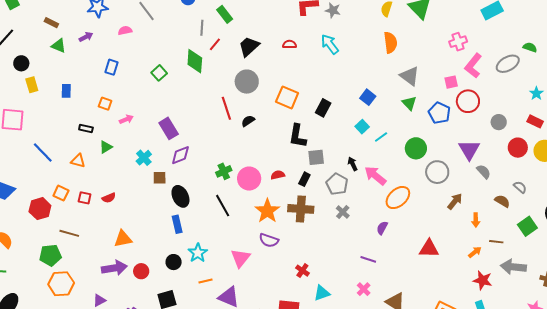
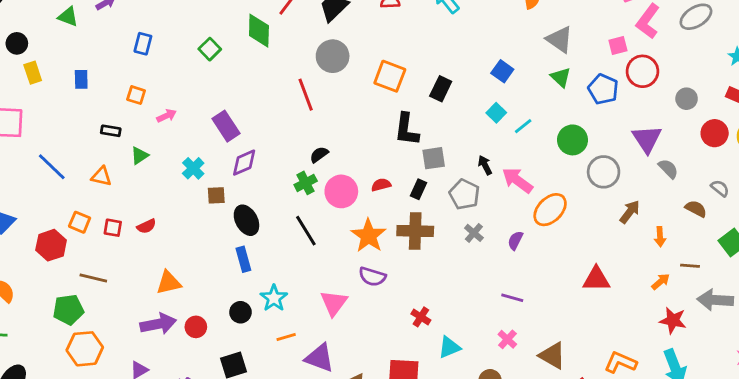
black semicircle: (248, 121) -> (319, 155), moved
purple semicircle: (382, 228) -> (515, 240), moved

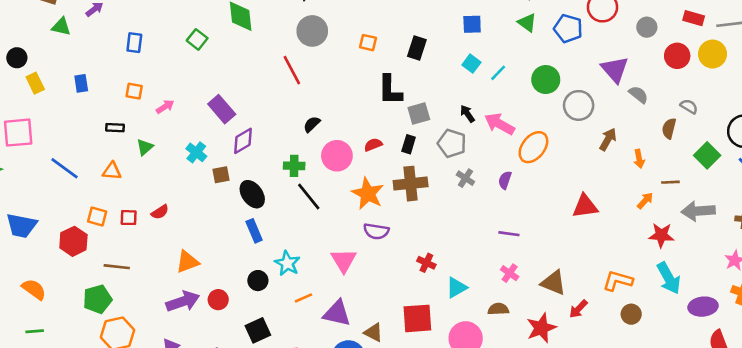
blue square: (502, 71) -> (472, 24), turned -30
orange square: (390, 76) -> (368, 43), size x0.6
green cross: (306, 183) -> (294, 166), moved, turned 36
brown semicircle: (696, 209) -> (669, 128), turned -96

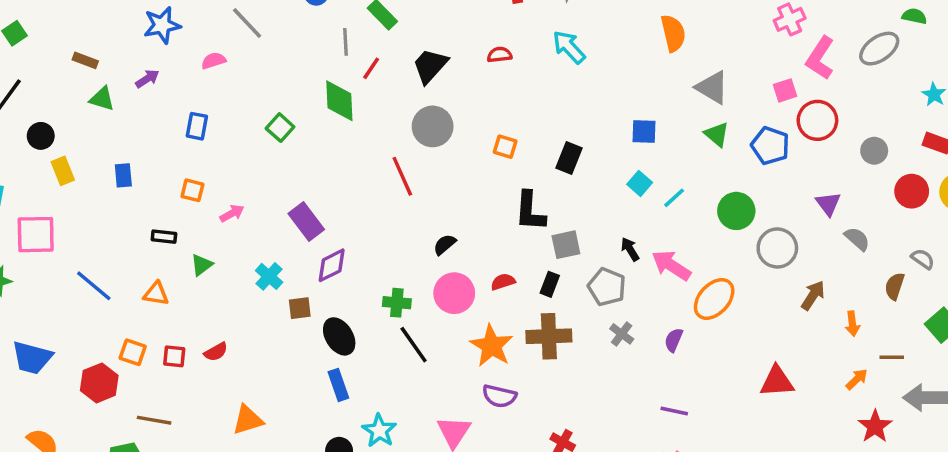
purple triangle: (615, 69) -> (828, 204), size x0.7
black semicircle: (312, 124) -> (445, 244), moved
red star: (661, 235) -> (875, 426), turned 30

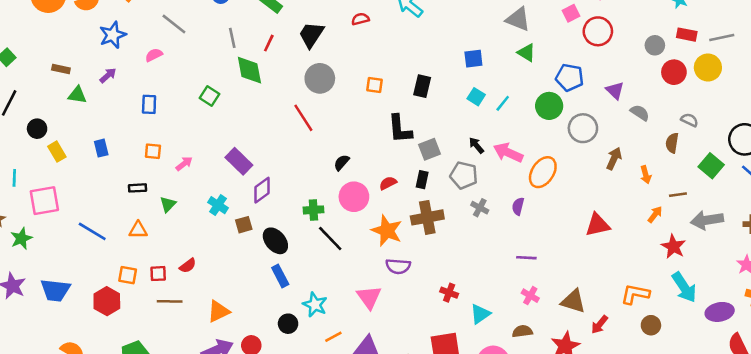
gray line: (346, 42) -> (232, 38), moved
blue pentagon: (770, 146) -> (570, 77), moved
gray circle: (874, 151) -> (655, 45), moved
brown line: (154, 420) -> (170, 301), moved

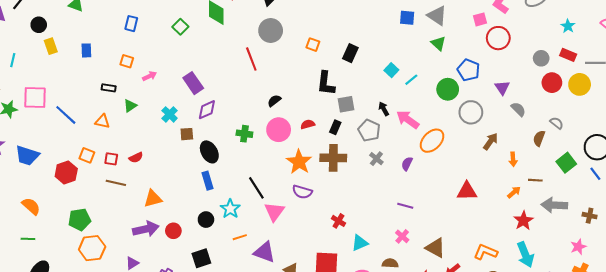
blue square: (473, 59) -> (407, 18), moved
pink square: (44, 201) -> (35, 97), moved
black line: (330, 238) -> (256, 188), moved

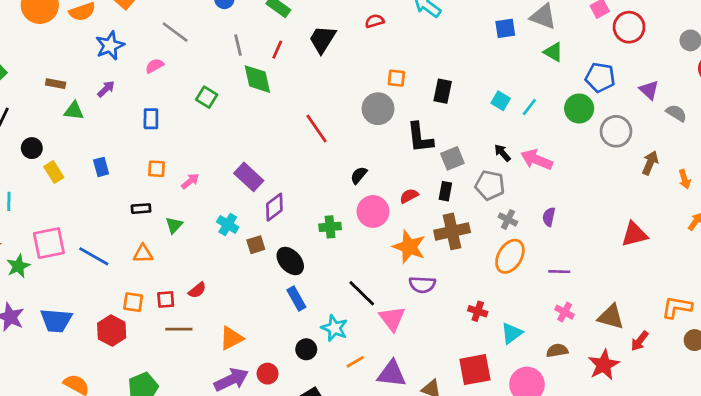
green square: (180, 27) -> (207, 97), moved
gray circle: (271, 31) -> (378, 109), moved
orange square: (313, 45) -> (396, 78), moved
orange ellipse: (432, 141) -> (510, 256), moved

